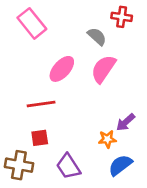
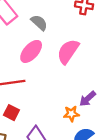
gray semicircle: (97, 36) -> (39, 23), moved
red square: (40, 138) -> (11, 113), turned 35

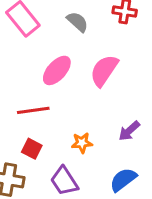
gray semicircle: (39, 23) -> (77, 22), moved
orange star: (71, 114) -> (82, 143), moved

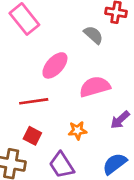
gray semicircle: (77, 22) -> (93, 35), moved
pink semicircle: (104, 70) -> (95, 87), moved, turned 40

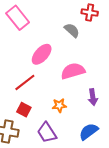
red line: (34, 101) -> (25, 82), turned -30
purple arrow: (120, 120) -> (93, 97), turned -56

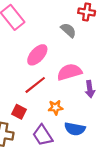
red line: (25, 82) -> (35, 85), moved
purple arrow: (93, 97) -> (90, 89), moved
blue semicircle: (89, 132) -> (75, 129), moved, turned -132

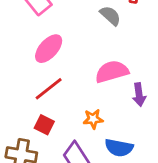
pink ellipse: (37, 55) -> (49, 49), moved
red line: (35, 85) -> (49, 89), moved

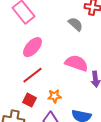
pink semicircle: (112, 72) -> (76, 63), turned 35
orange star: (93, 119) -> (54, 96), moved

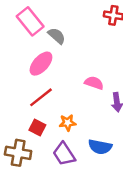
gray semicircle: (75, 24) -> (57, 36), moved
pink semicircle: (76, 63) -> (94, 83), size x0.7

